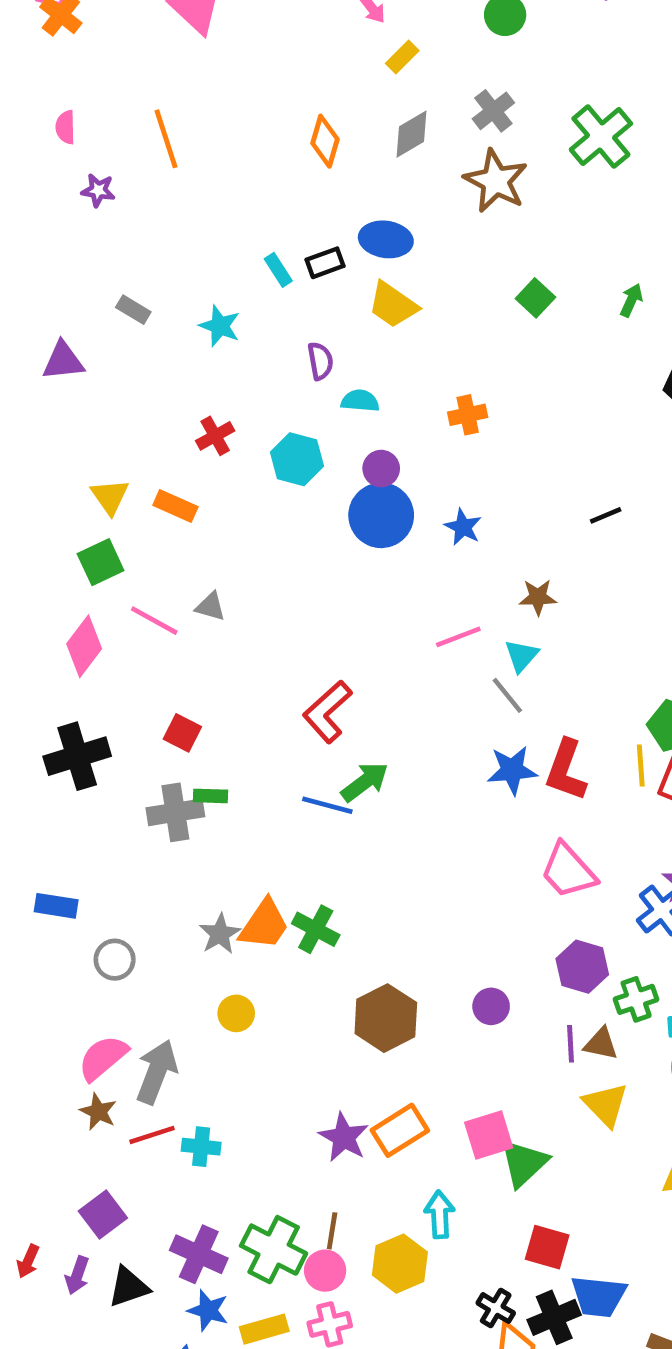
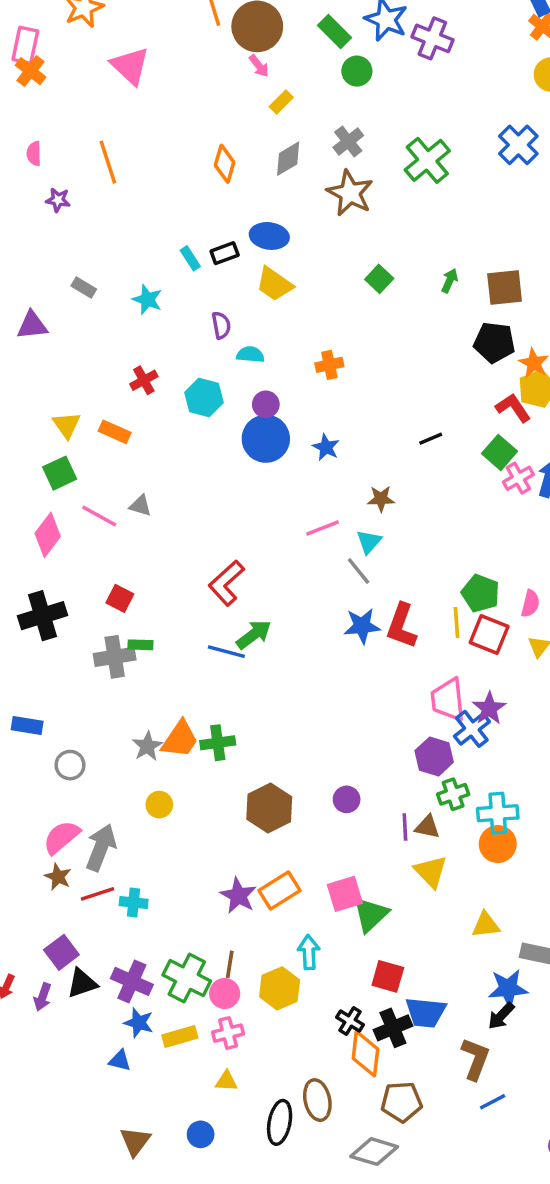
pink trapezoid: (568, 871) -> (448, 700), moved, turned 36
green cross: (316, 929) -> (218, 743), turned -36
purple hexagon: (582, 967) -> (434, 756), moved
black triangle: (129, 1287) -> (82, 983), moved

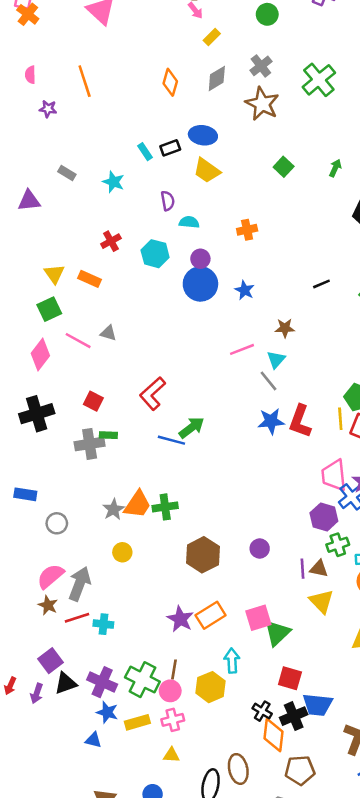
red L-shape: (226, 583) -> (153, 394), moved

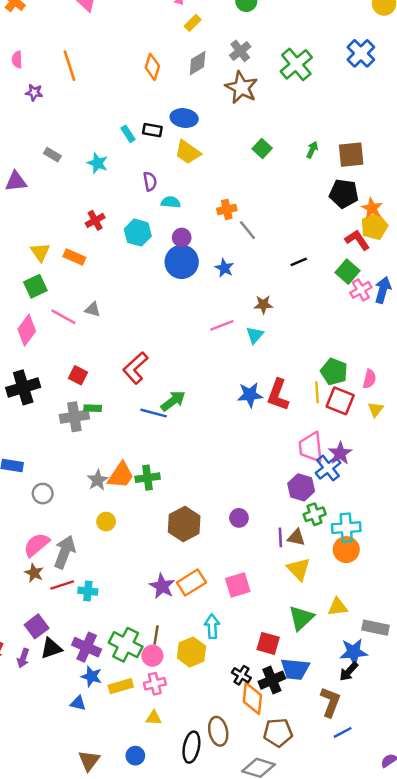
black rectangle: (170, 148) -> (152, 130), turned 30
gray line: (268, 381) -> (247, 230), moved
green triangle: (277, 633) -> (301, 618), moved

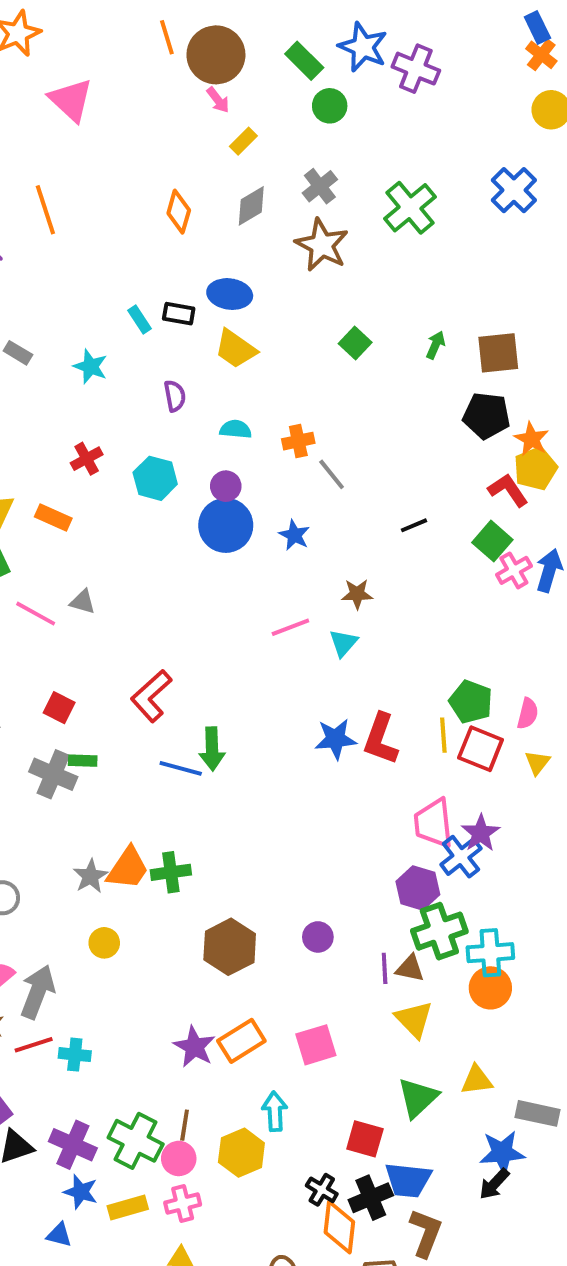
cyan semicircle: (171, 202) -> (236, 429), moved
green arrow: (173, 401) -> (212, 749), turned 125
gray cross: (74, 417) -> (53, 774), turned 32
green cross: (315, 514) -> (439, 931), size x1.5
brown L-shape: (330, 702) -> (426, 1233), moved

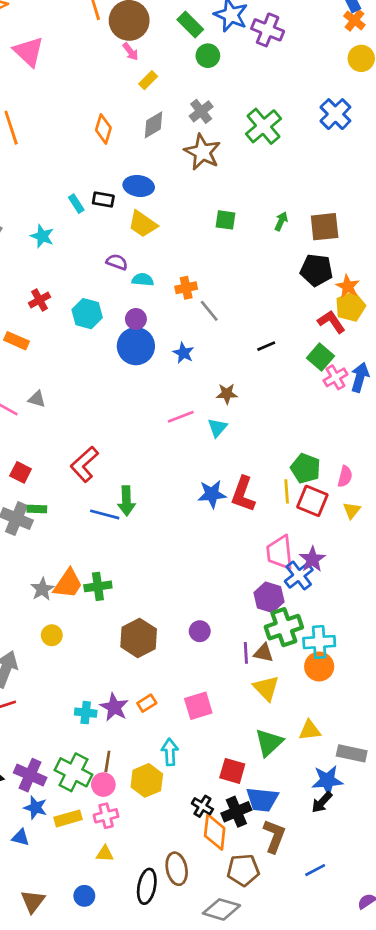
green square: (355, 343) -> (226, 220), turned -35
purple semicircle: (175, 396) -> (117, 262), moved, turned -60
orange rectangle: (241, 1041) -> (147, 703), size x0.6
cyan cross: (75, 1055) -> (86, 713), moved

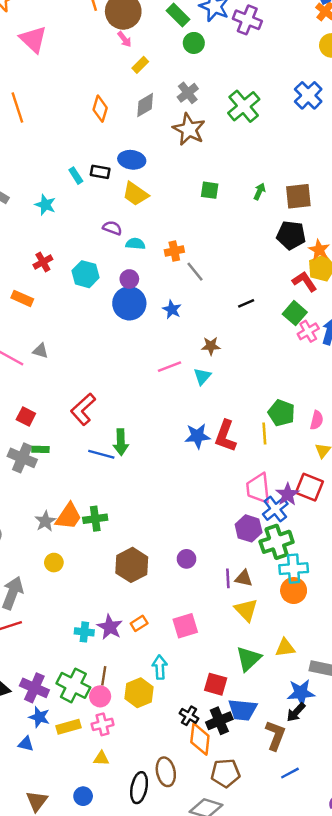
red square: (312, 501) -> (309, 487), moved
green cross: (284, 627) -> (277, 542), moved
brown L-shape: (274, 836) -> (275, 735), moved

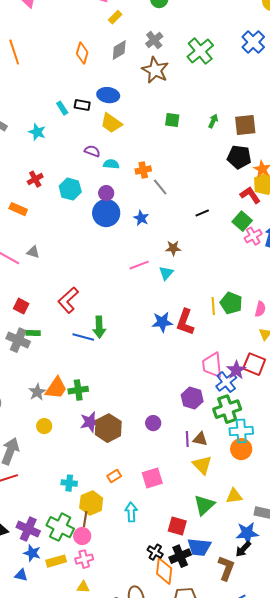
yellow line: (264, 434) -> (213, 306), moved
purple hexagon: (249, 528) -> (192, 398), moved
purple star: (110, 627) -> (90, 422), moved, turned 30
yellow hexagon: (139, 693) -> (91, 503), moved

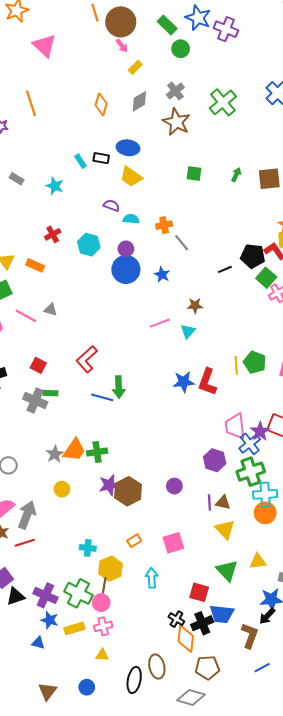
black pentagon: (239, 157) -> (253, 256), moved
green triangle: (204, 505) -> (227, 571), turned -30

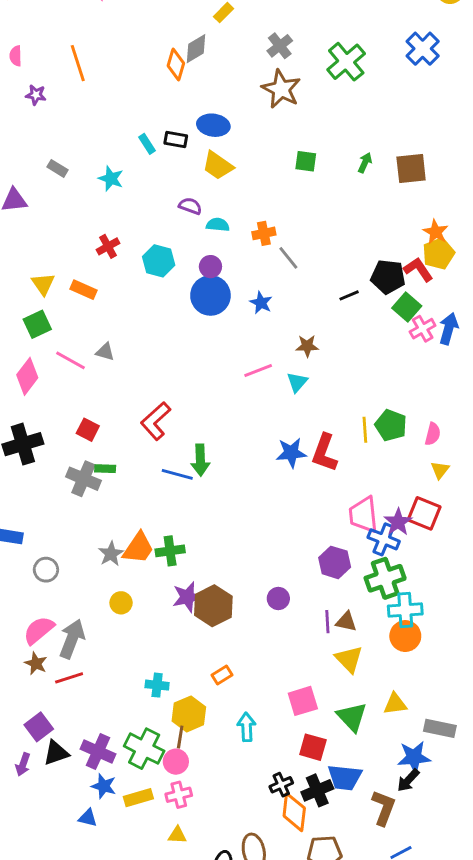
gray diamond: (139, 101) -> (196, 49), moved
blue cross: (250, 444) -> (384, 539), turned -30
pink square: (173, 543) -> (303, 701), moved
black cross: (176, 619) -> (281, 785), turned 35

